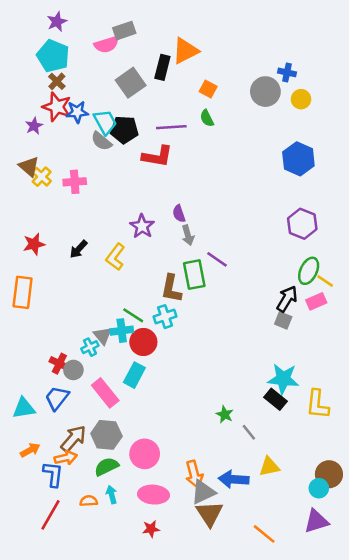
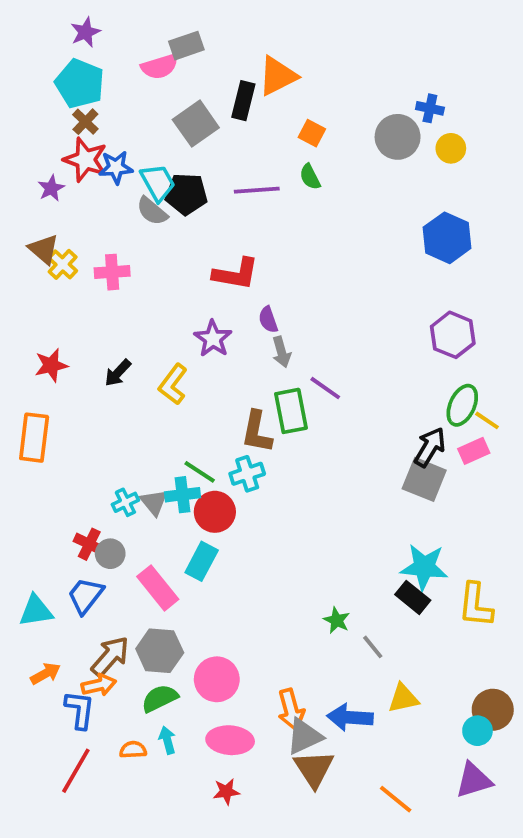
red L-shape: (157, 156) -> (236, 274), moved
gray square: (283, 320) -> (424, 479), size x1.6
cyan cross: (90, 347) -> (125, 502), moved

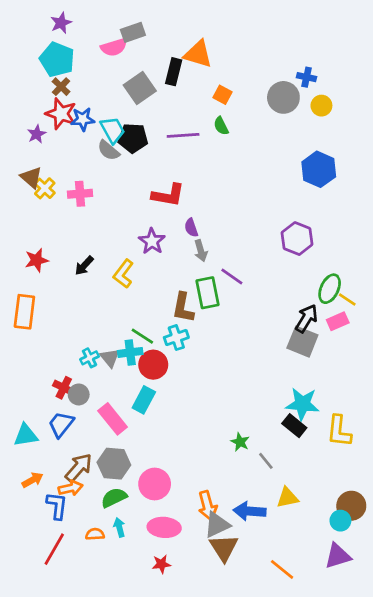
orange triangle: (278, 76) -> (198, 54), turned 44
purple hexagon: (453, 335) -> (297, 239), moved

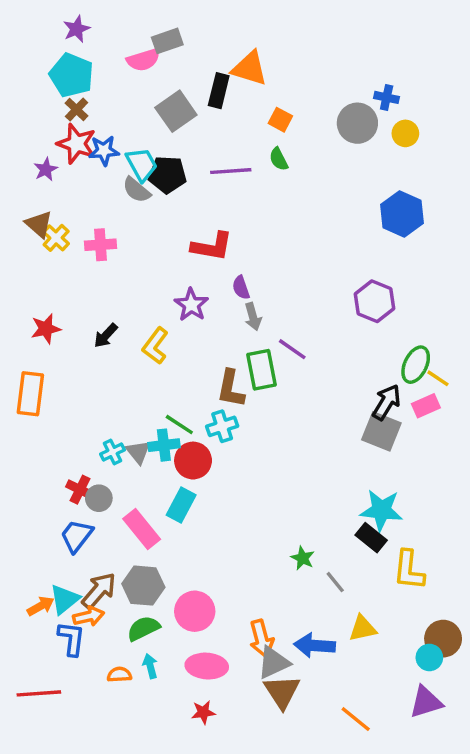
yellow L-shape: (339, 431) -> (409, 570), moved
cyan triangle: (26, 435) -> (65, 599), moved, turned -30
red line: (54, 549) -> (39, 693), moved, turned 56

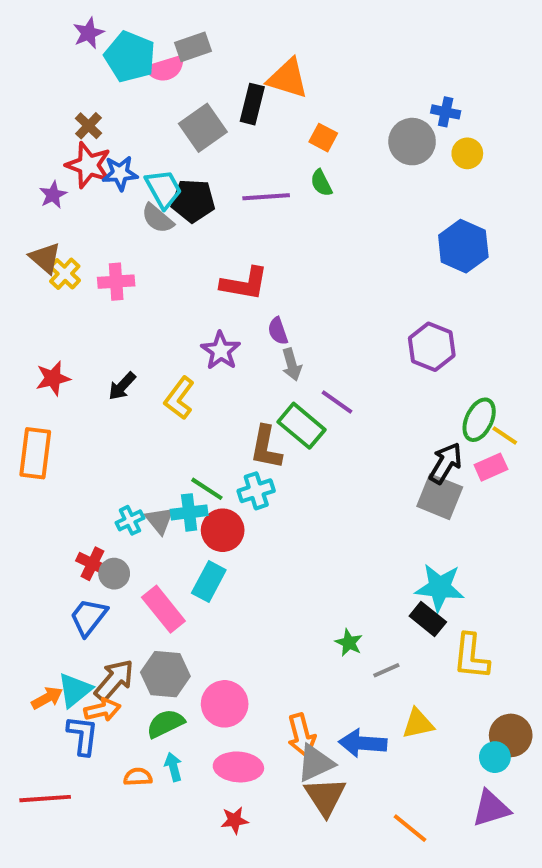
cyan pentagon: (71, 75) -> (130, 57), moved
green rectangle: (262, 370) -> (302, 426), turned -39
gray line: (335, 582) -> (386, 670), turned -75

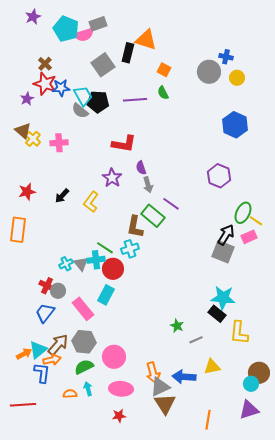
purple star: (88, 33) -> (33, 17), moved
orange line: (410, 828) -> (208, 420), turned 60

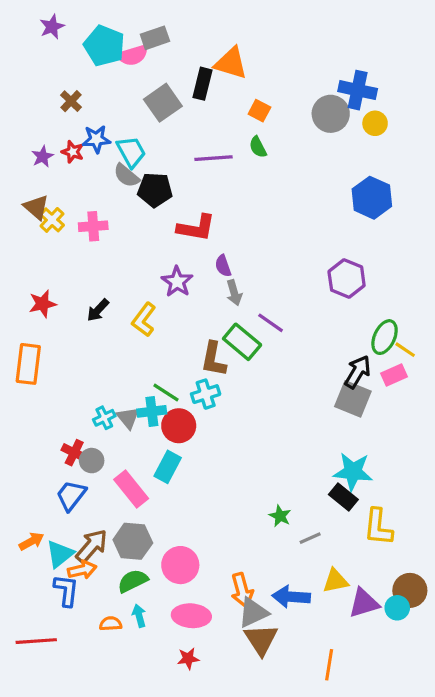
blue cross: (226, 57) -> (358, 90), size x1.6
red star: (45, 84) -> (73, 152), moved, size x0.6
black pentagon: (98, 102) -> (155, 190), moved
orange arrow: (24, 354) -> (31, 541), moved
purple triangle: (249, 410) -> (364, 603), moved

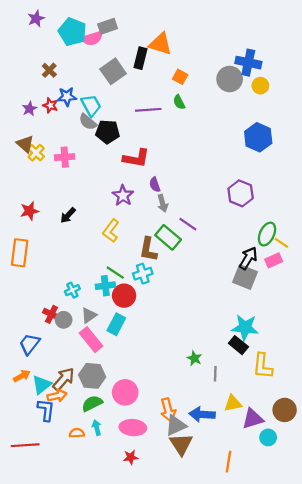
yellow L-shape: (144, 320) -> (111, 231), moved
gray triangle: (128, 418) -> (89, 315), moved, turned 35
blue trapezoid: (71, 495) -> (29, 344), moved
gray line: (310, 538) -> (215, 374), turned -64
cyan circle: (397, 608) -> (268, 437), moved

